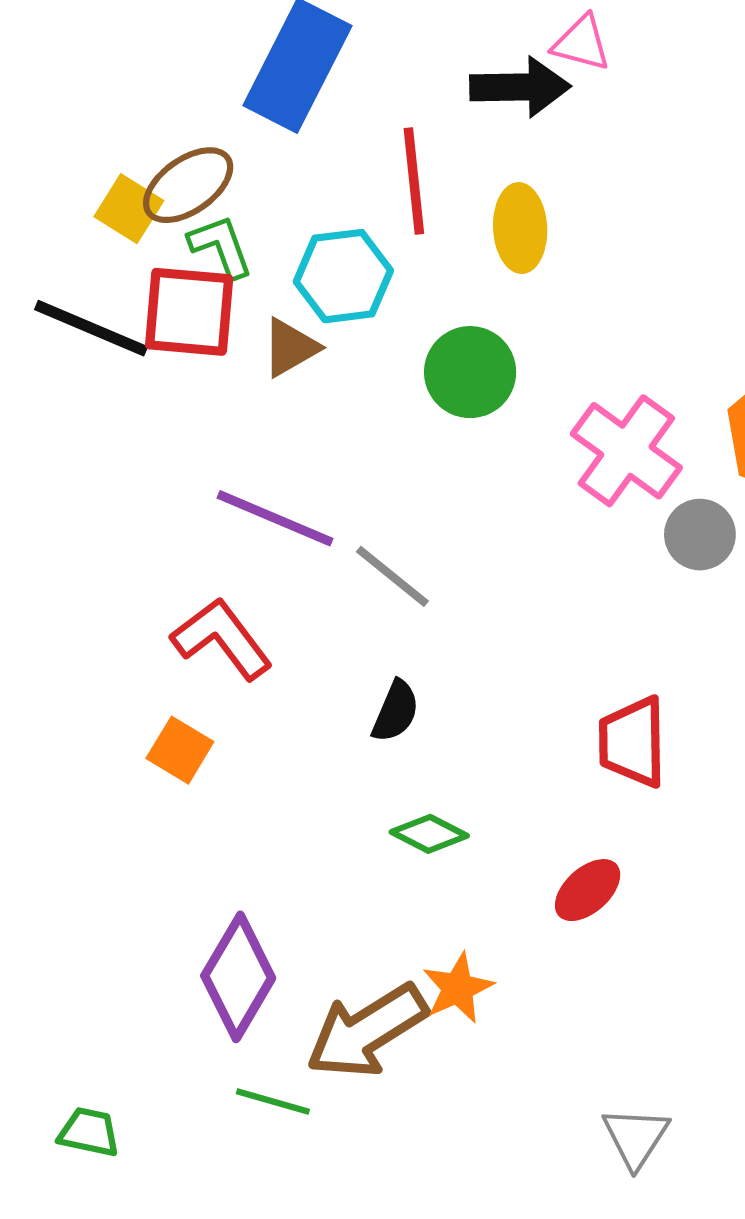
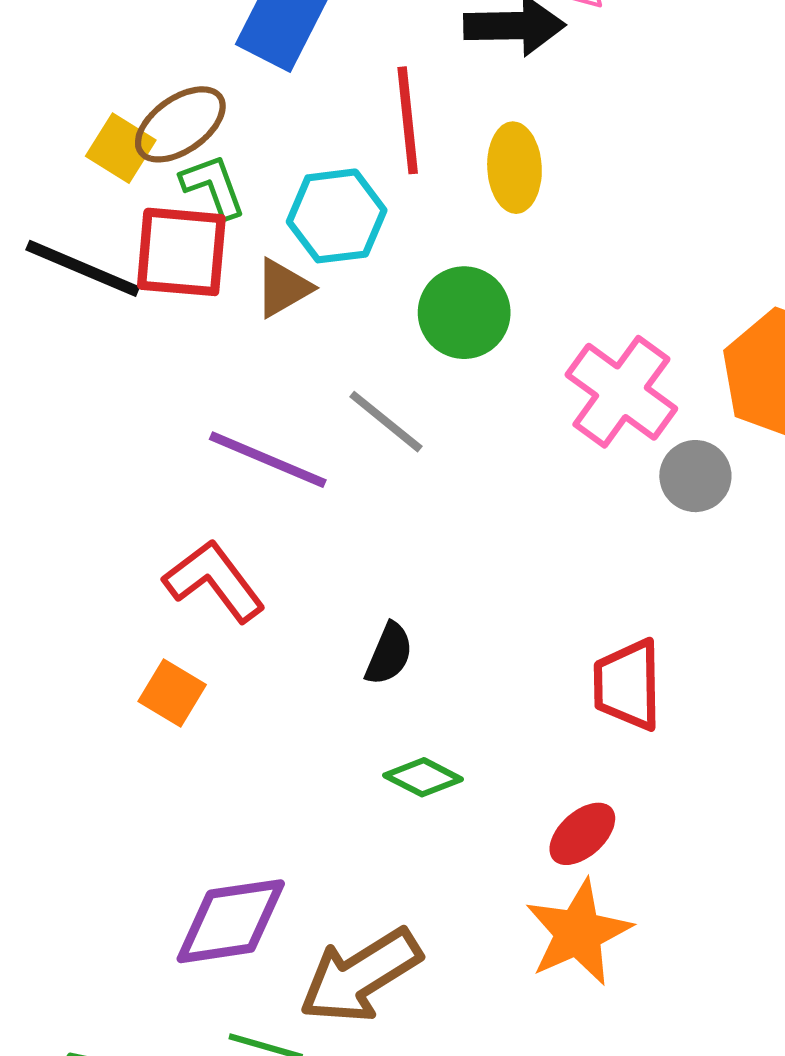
gray line: (392, 576) -> (386, 422), moved
purple diamond: (238, 977) -> (231, 921), turned 51
orange star: (458, 988) -> (578, 933), moved, size x1.5

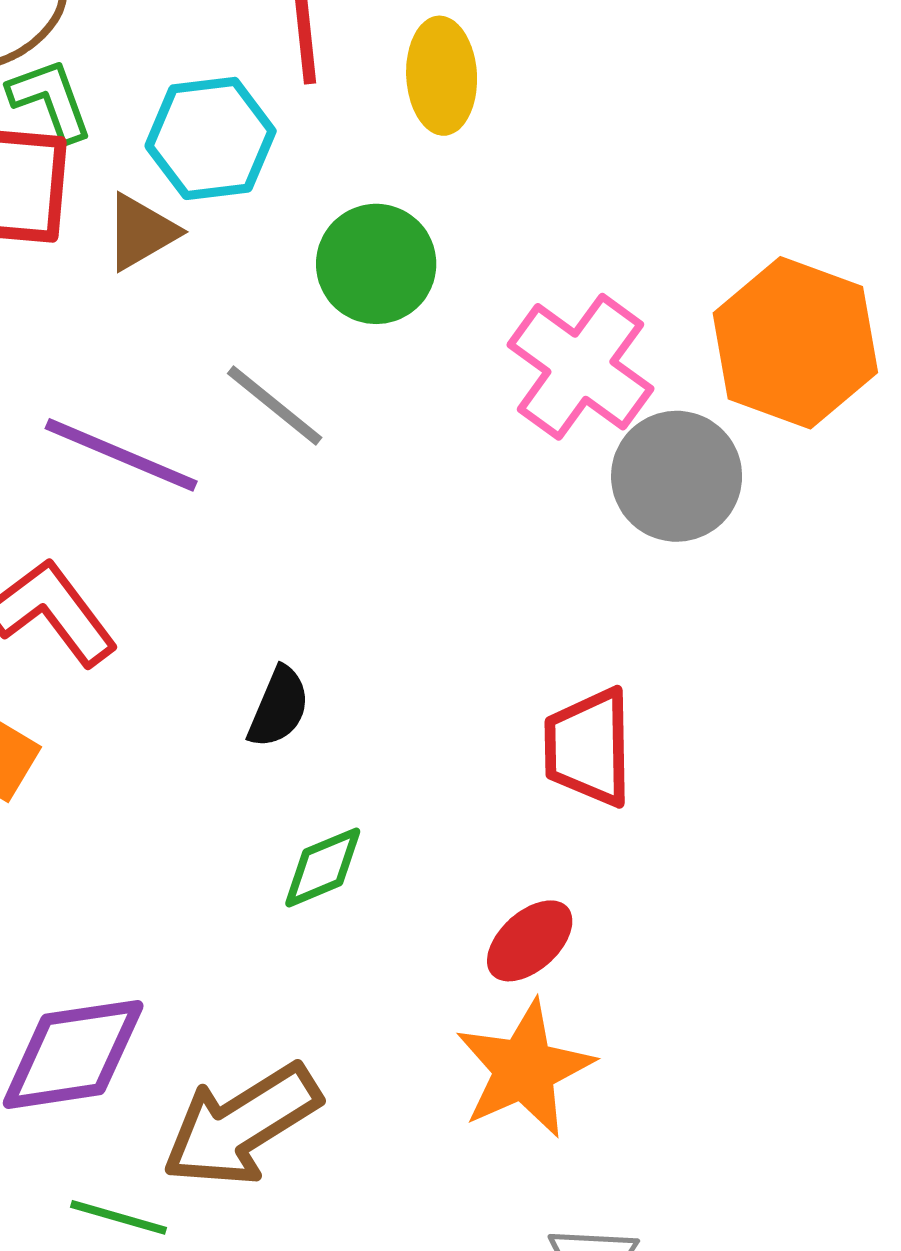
gray circle: (695, 476) -> (677, 476), size x1.4
green diamond: (423, 777) -> (323, 867), turned -50

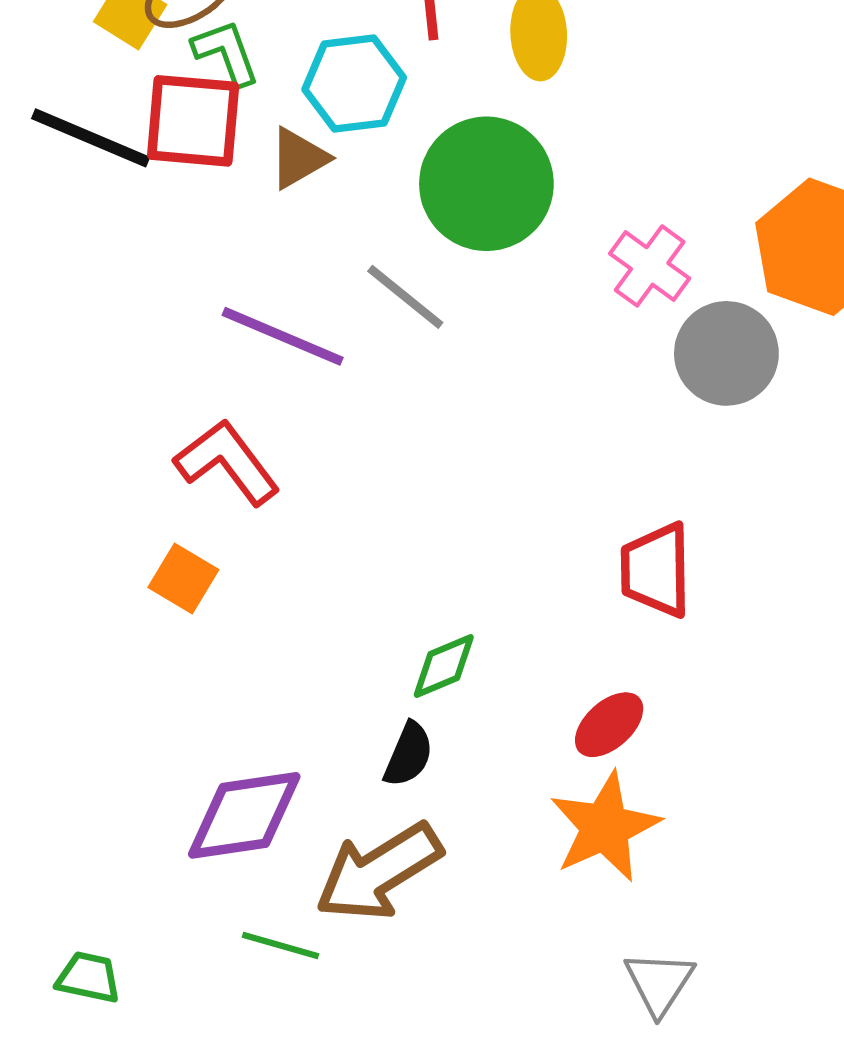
green circle: (376, 264) -> (486, 184), size x1.4
pink cross: (580, 367) -> (650, 266), size x0.7
black semicircle: (279, 707) -> (409, 755), moved

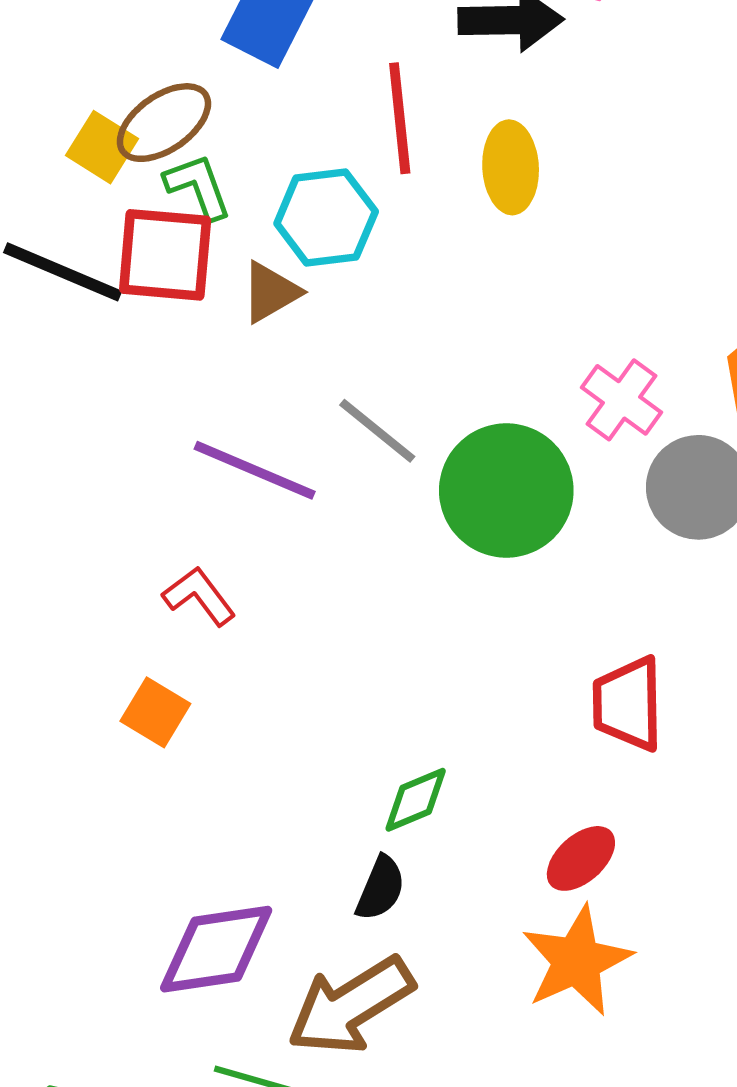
green circle: (486, 184) -> (506, 491), moved
red L-shape: (227, 462) -> (199, 596), size x0.7

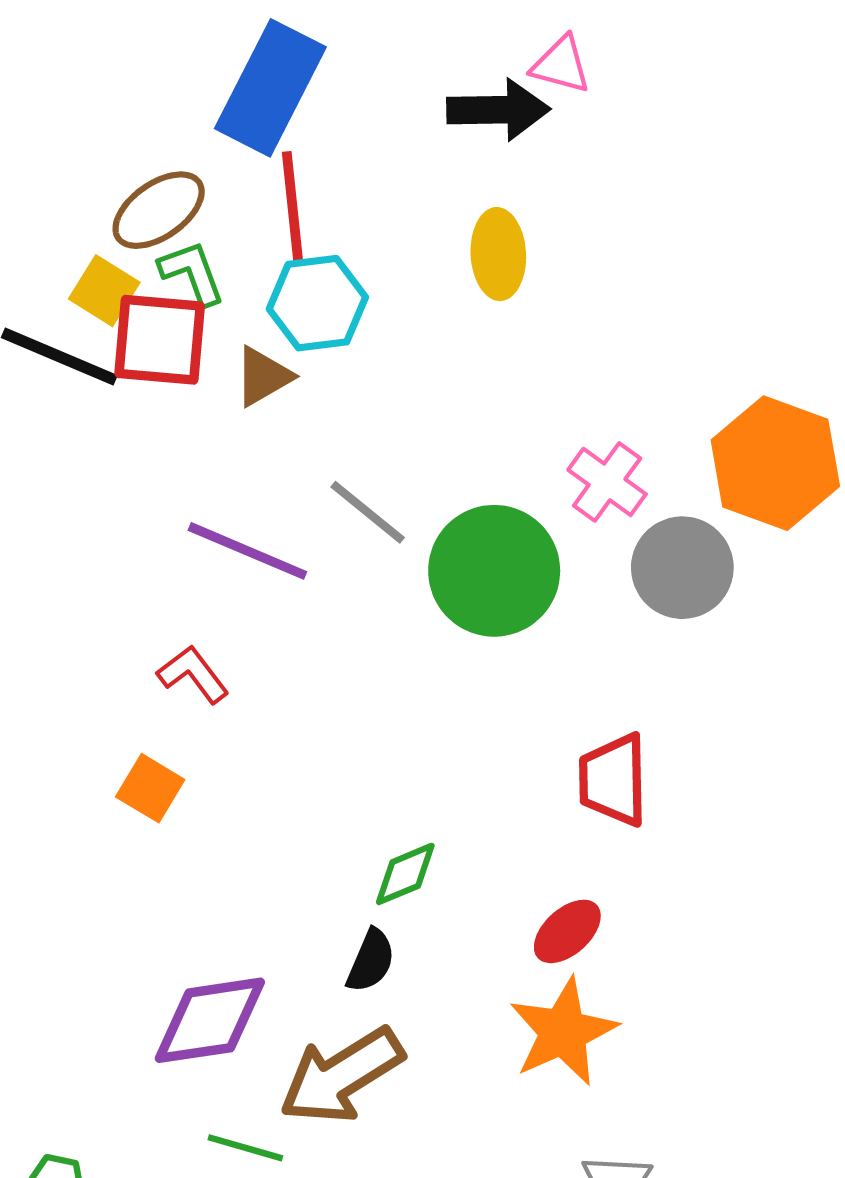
red line: (400, 118) -> (292, 206), moved
yellow square: (102, 147) -> (104, 291), moved

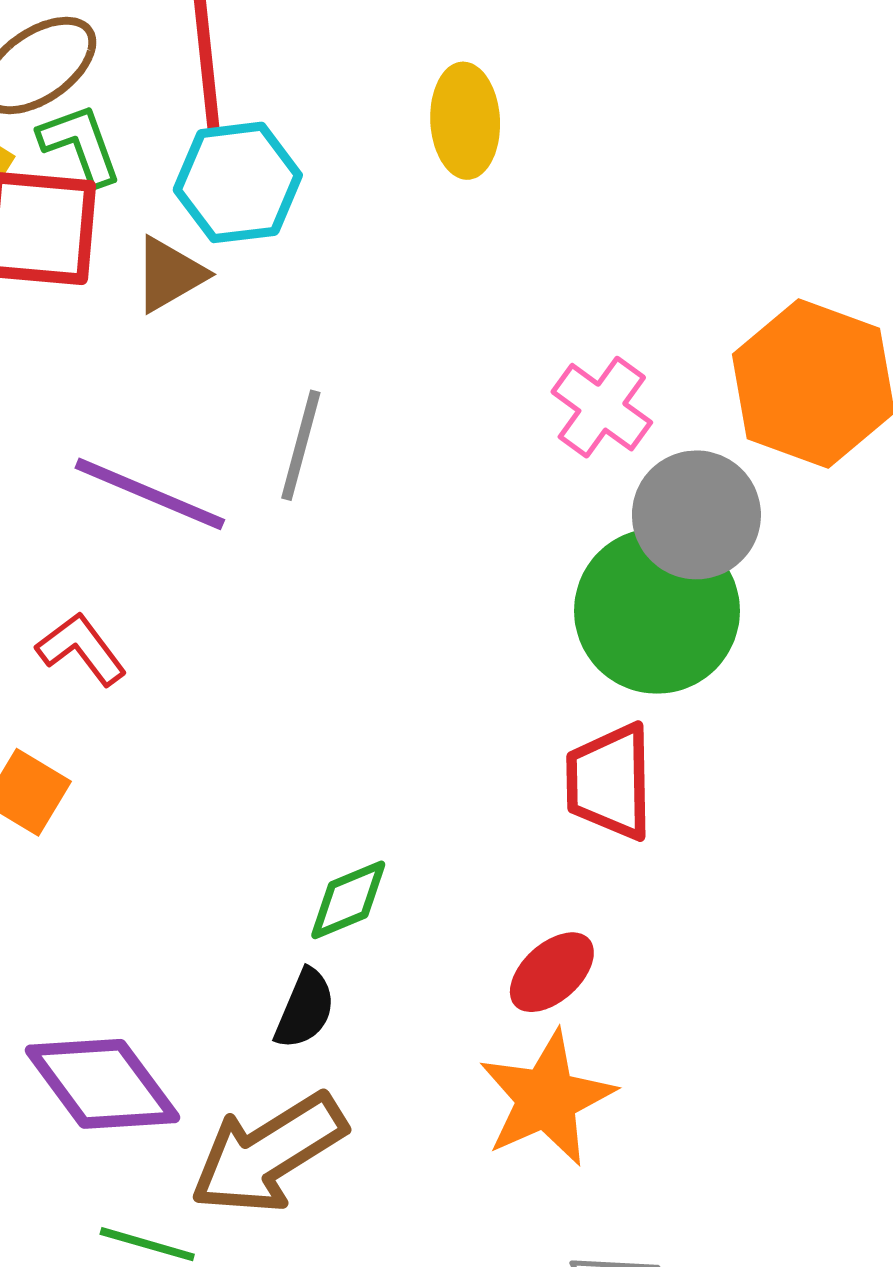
gray line: (368, 512) -> (301, 445), turned 66
green circle: (494, 571) -> (657, 611), moved
purple diamond: (210, 1020) -> (102, 1084), turned 62

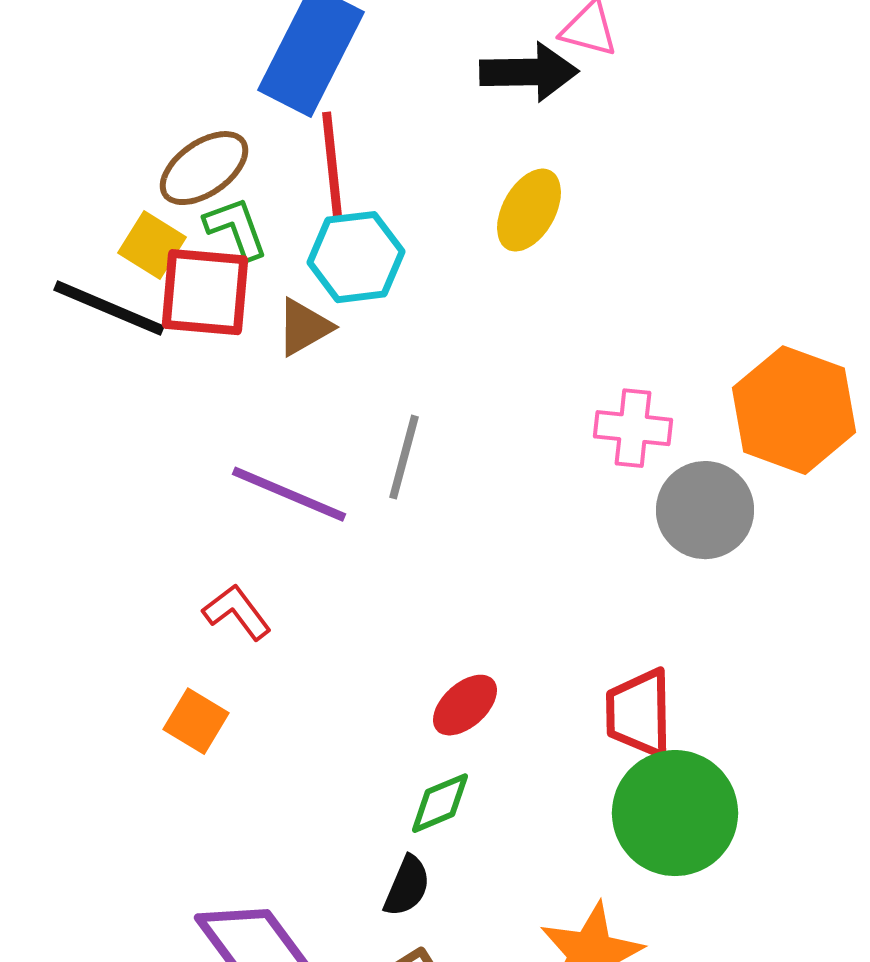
yellow ellipse: (465, 121) -> (529, 210), turned 32
pink cross: (602, 407) -> (633, 428), turned -30
green circle: (657, 611) -> (675, 813), moved
red ellipse: (552, 972) -> (465, 705), moved

